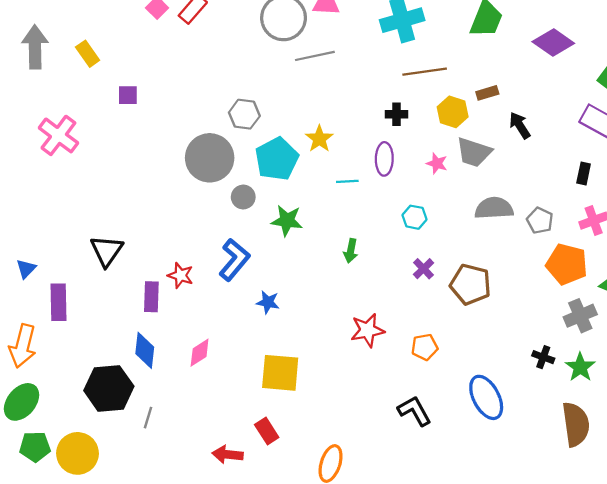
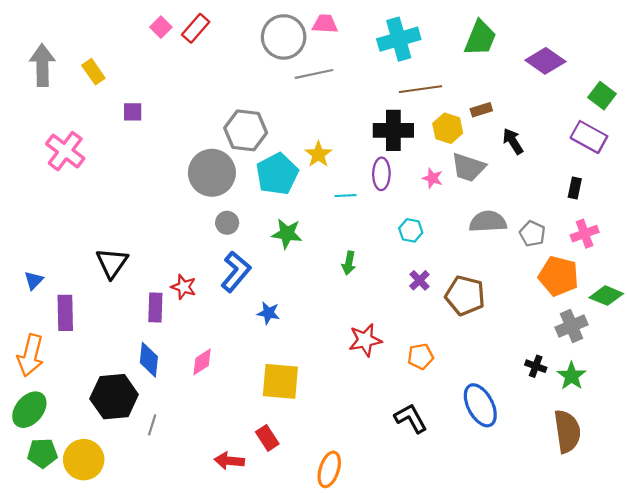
gray hexagon: (244, 114) -> (246, 130), size x1.4
black cross: (397, 114) -> (393, 130), size x1.8
gray circle: (243, 197) -> (227, 223), moved

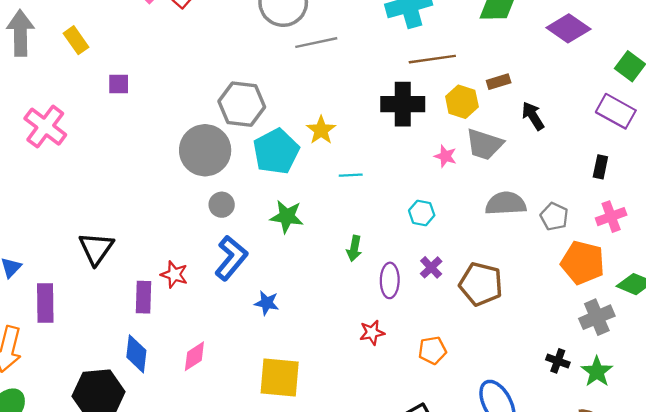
purple ellipse: (381, 174) -> (390, 280), moved
red star: (365, 340) -> (372, 333), size x0.7

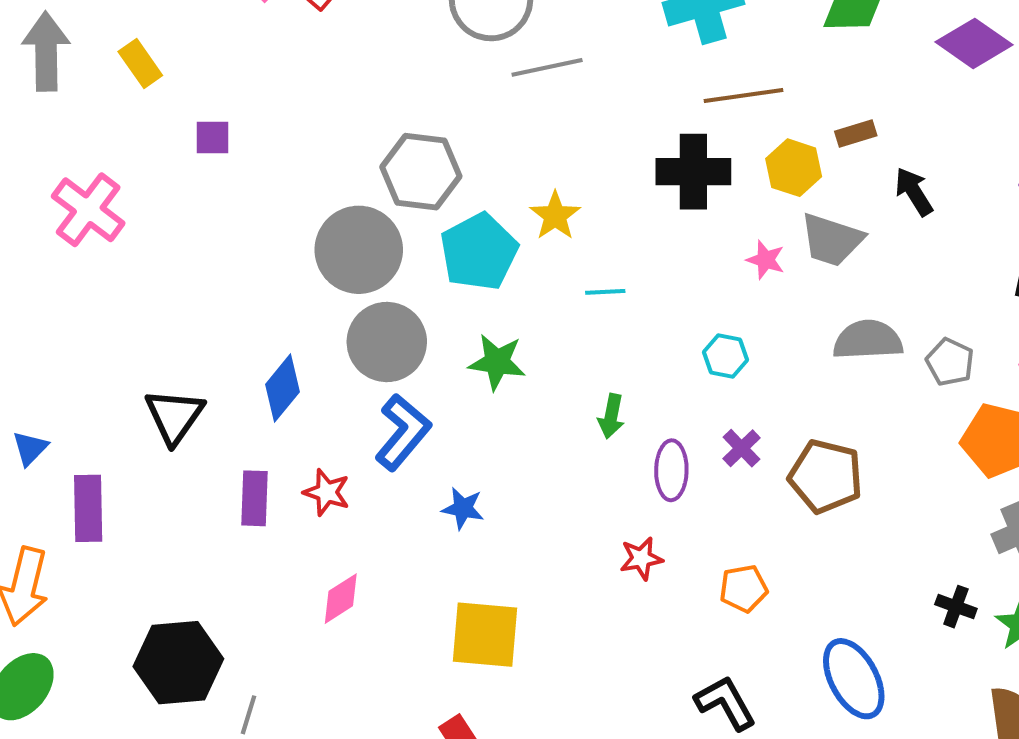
gray circle: (222, 205) -> (387, 342), size x1.8
red star: (174, 275) -> (327, 492), moved
blue diamond: (136, 354) -> (283, 388), moved, turned 33

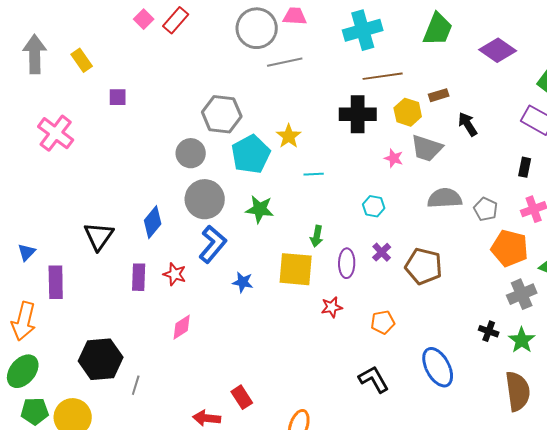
gray circle: (359, 250) -> (191, 153), size x0.7
yellow square: (485, 635) -> (296, 269), moved

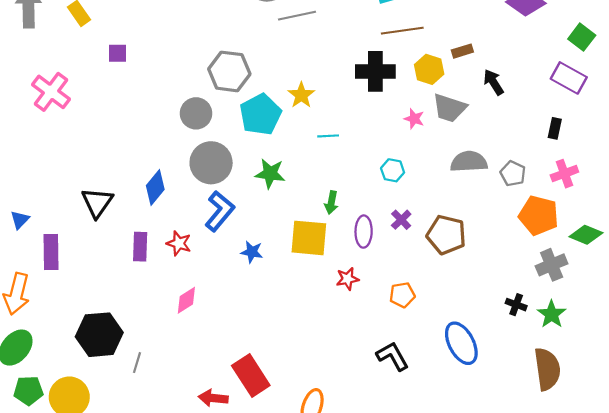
red rectangle: (242, 397) -> (251, 375), size x1.6

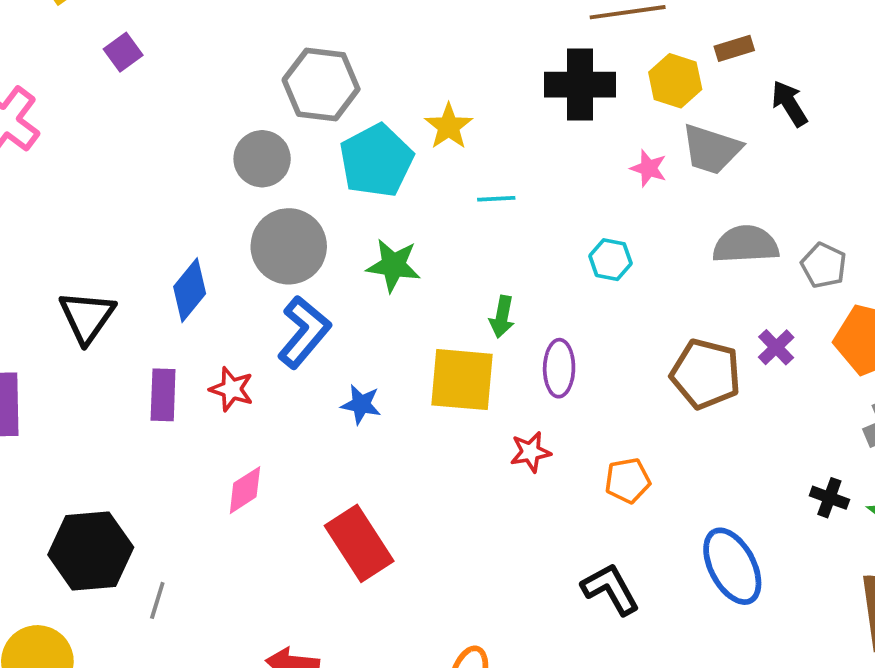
purple square: (118, 53) -> (123, 52), turned -36
purple cross: (401, 220) -> (776, 347), moved
red rectangle: (251, 375) -> (359, 543), moved

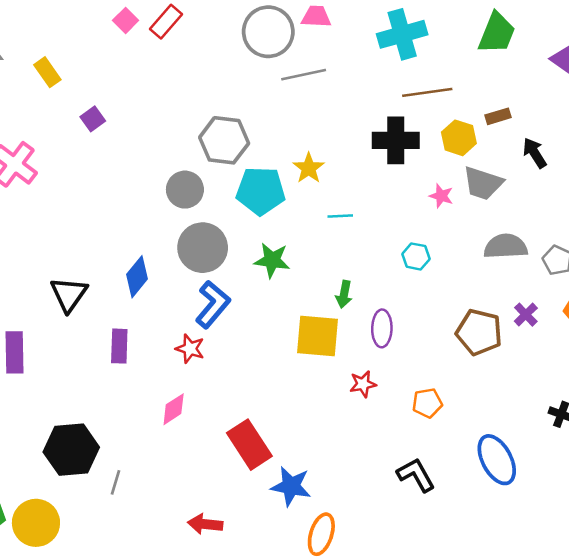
cyan pentagon: (376, 161) -> (261, 191), turned 30
red star: (232, 389) -> (190, 349), moved
blue star: (361, 404) -> (291, 486), moved, size x1.5

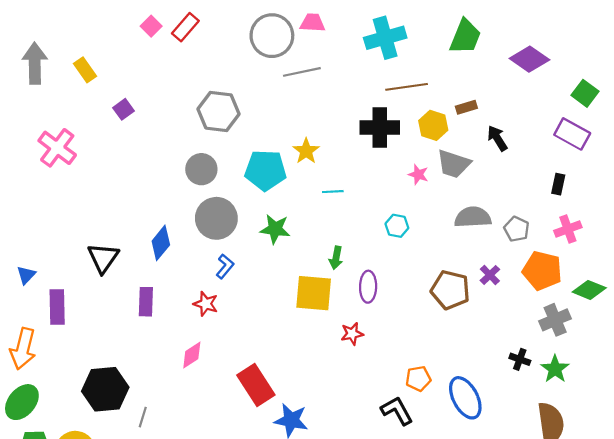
gray hexagon: (224, 140) -> (219, 111), moved
blue L-shape: (213, 304) -> (225, 266), size x0.6
orange pentagon: (427, 403) -> (418, 379), moved

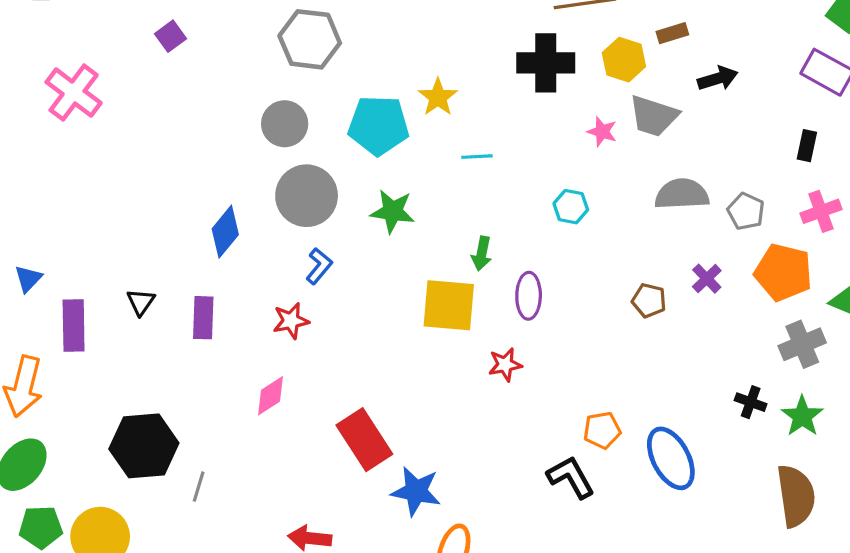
black arrow: (497, 138) -> (718, 78), turned 105
black triangle: (103, 258) -> (141, 302), moved, size x0.6
brown pentagon: (450, 290) -> (649, 300), size x0.6
red star: (206, 304) -> (291, 321), turned -30

